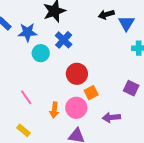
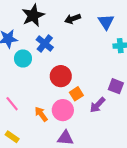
black arrow: (106, 14) -> (73, 19), moved
orange arrow: (54, 110) -> (41, 114), turned 140
purple arrow: (111, 117) -> (98, 105), moved, turned -36

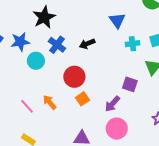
black arrow: (73, 19) -> (87, 44), moved
orange square: (76, 94) -> (82, 99), moved
pink circle: (63, 110) -> (117, 129), moved
orange arrow: (41, 114) -> (50, 102), moved

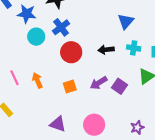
black arrow: (87, 44) -> (106, 50), moved
red circle: (74, 77) -> (71, 52), moved
purple arrow: (112, 104) -> (99, 83), moved

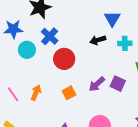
black arrow: (106, 50) -> (98, 40), moved
orange arrow: (37, 80) -> (36, 93), turned 56

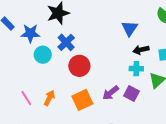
black arrow: (98, 40) -> (141, 50), moved
cyan cross: (125, 43) -> (136, 69), moved
orange square: (69, 93) -> (82, 100), size x1.5

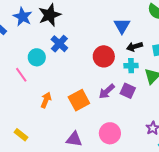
blue star: (30, 33) -> (23, 17), moved, turned 30
red circle: (79, 66) -> (104, 56), moved
pink line: (26, 98) -> (21, 75), moved

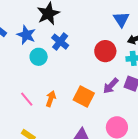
blue star: (23, 17) -> (26, 35), moved
pink line: (21, 75) -> (27, 99), moved
orange square: (79, 100) -> (84, 96), turned -30

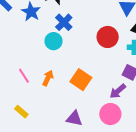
cyan circle: (39, 57) -> (54, 41), moved
purple arrow: (111, 86) -> (118, 91), moved

